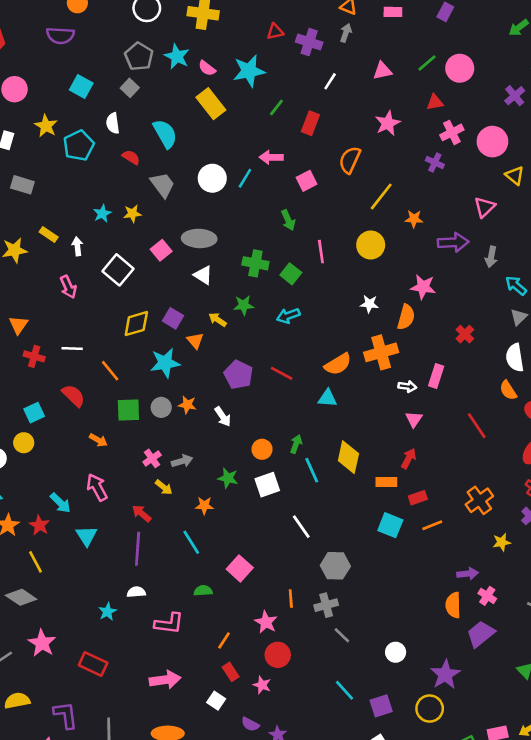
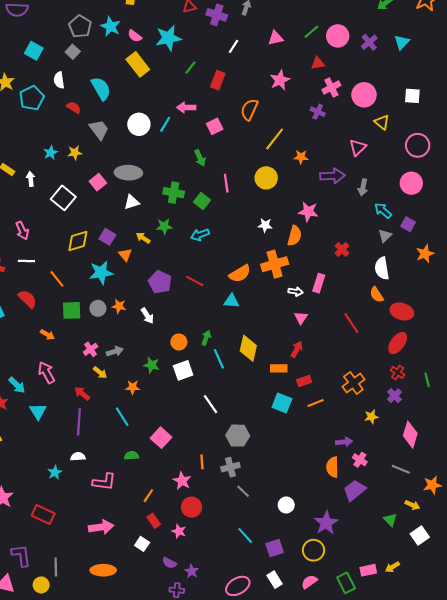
purple cross: (515, 96) -> (369, 42), moved
white triangle: (203, 275) -> (132, 202), turned -49
pink arrow: (68, 287) -> (22, 231), moved

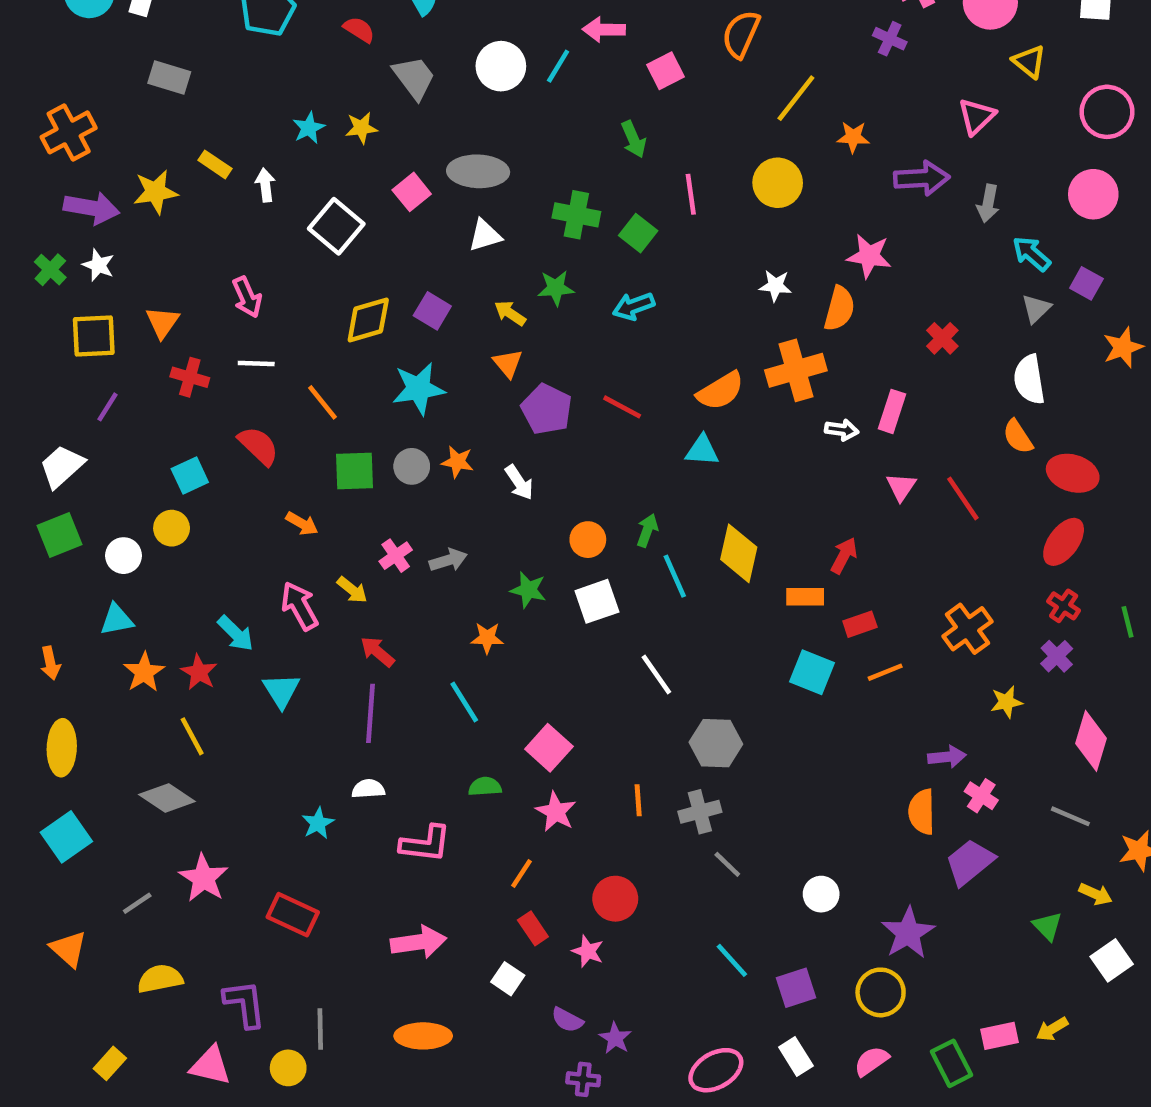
orange triangle: (125, 255) -> (508, 363), moved
pink triangle: (301, 318) -> (901, 487), moved
yellow arrow: (100, 372) -> (352, 590), moved
pink star: (182, 481) -> (556, 812), moved

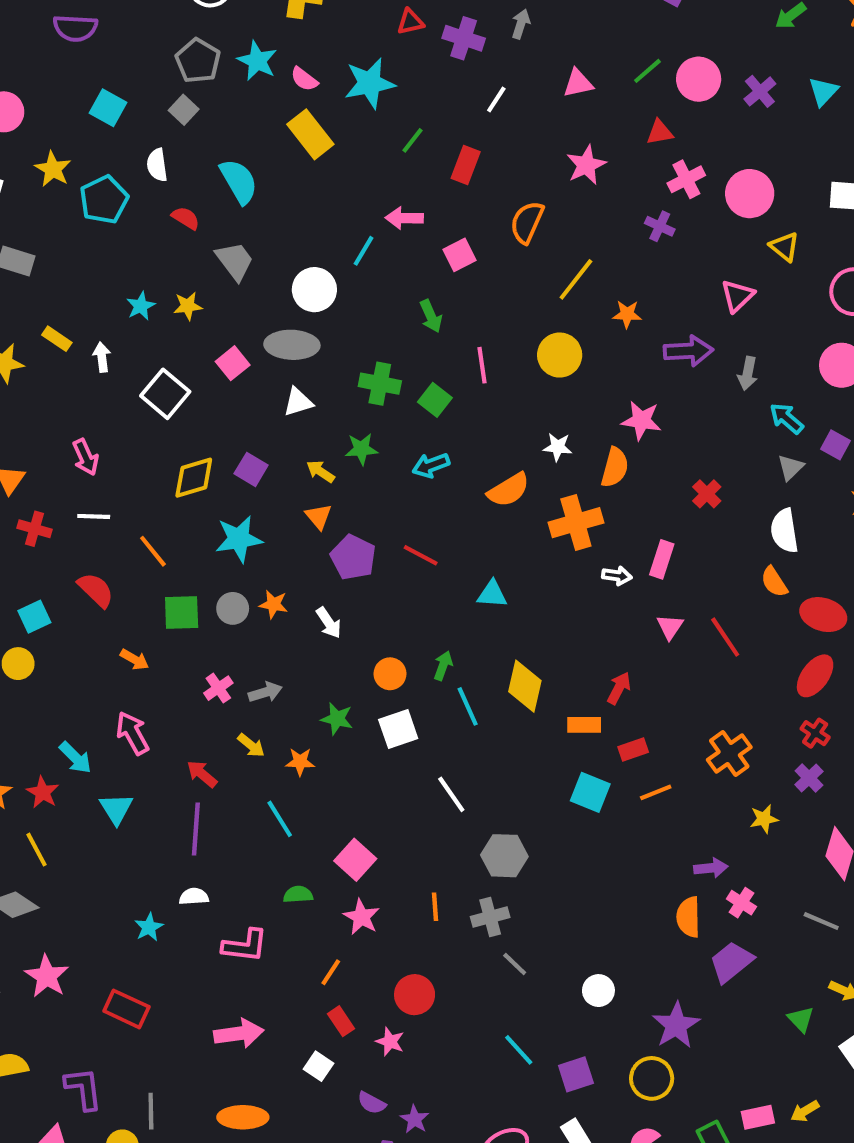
white circle: (501, 66) -> (314, 290), moved
orange semicircle: (720, 391) -> (509, 490), moved
yellow arrow: (352, 590) -> (251, 745), moved

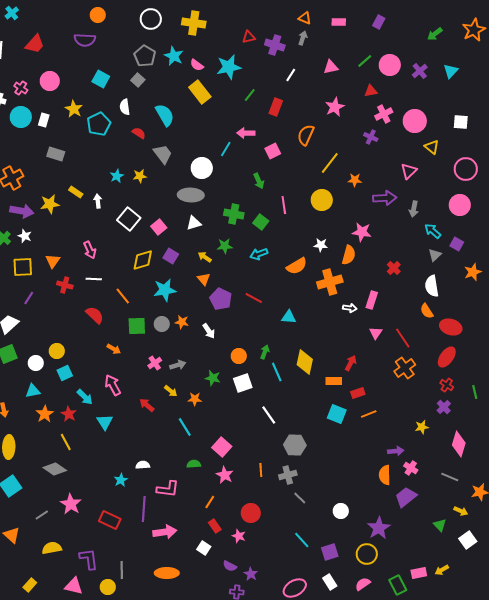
pink square: (233, 363) -> (159, 227), moved
cyan square: (34, 617) -> (65, 373), moved
orange cross: (729, 753) -> (405, 368), moved
purple line: (196, 829) -> (144, 509), moved

